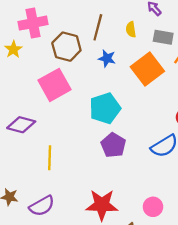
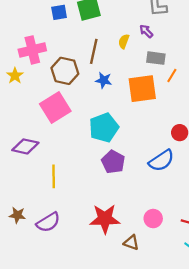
yellow semicircle: (131, 29) -> (124, 41), moved, turned 32
orange square: (147, 69) -> (142, 89), turned 32

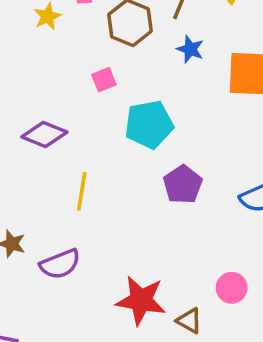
pink square: (55, 107) -> (104, 80), size x0.5
cyan pentagon: (104, 128) -> (149, 124), moved
red star: (105, 219) -> (141, 300), moved

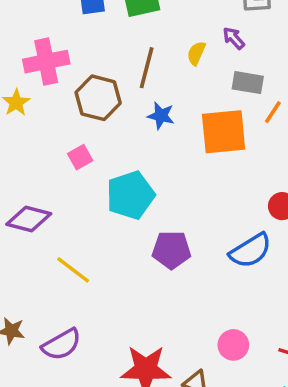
purple pentagon: (183, 185) -> (171, 250), turned -30
yellow line: (82, 191) -> (73, 270), turned -54

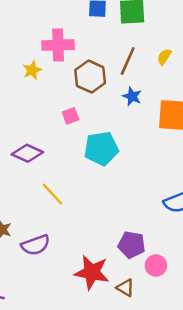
purple pentagon: (171, 250) -> (132, 245), moved

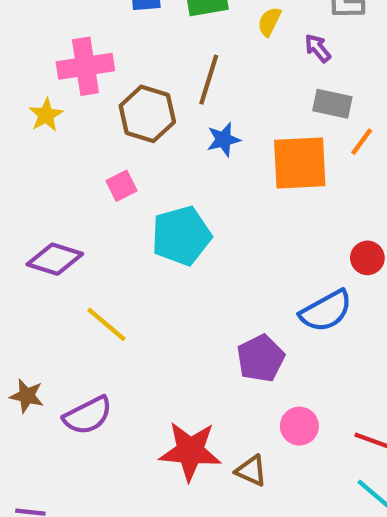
yellow semicircle: (164, 57) -> (269, 22), moved
blue star: (132, 96) -> (224, 140), turned -30
purple pentagon: (132, 245) -> (261, 358), moved, turned -30

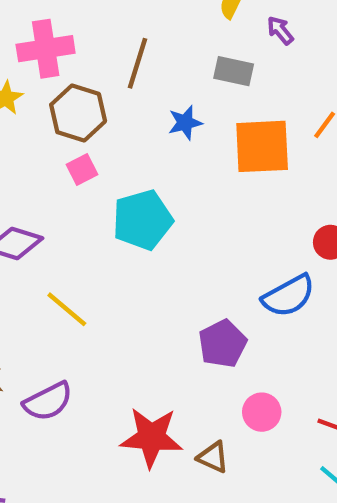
brown line: (209, 80) -> (137, 63), moved
gray rectangle: (332, 104) -> (234, 71), moved
brown hexagon: (147, 114) -> (78, 113), moved

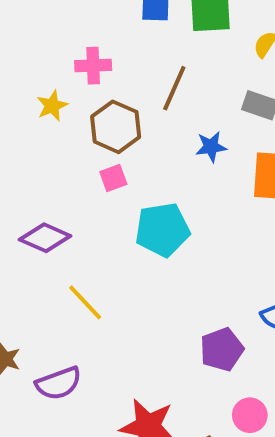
pink cross: (46, 49) -> (93, 66), size x0.7

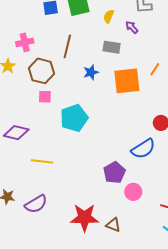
pink square: (113, 178) -> (45, 97), turned 32
yellow line: (85, 302) -> (42, 161), turned -30
pink circle: (250, 415) -> (133, 192), moved

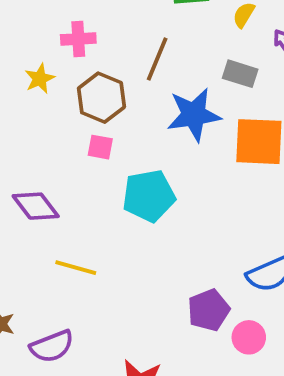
blue star: (91, 72) -> (194, 115), size x1.8
purple diamond: (16, 133) -> (36, 206), turned 30
pink circle: (133, 192) -> (249, 337), moved

